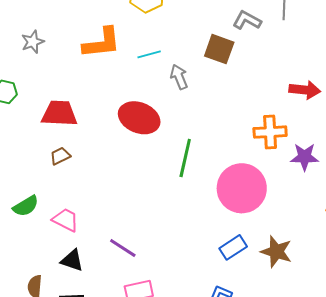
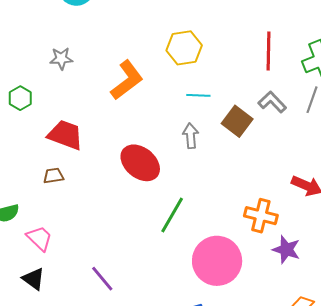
orange L-shape: (102, 43) -> (127, 80), turned -48
cyan line: (149, 54) -> (198, 95), moved
purple line: (123, 248) -> (102, 279), moved

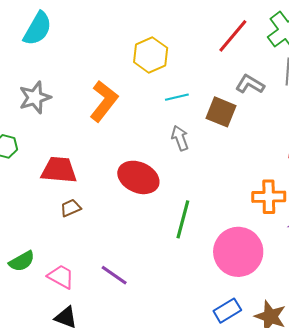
red line: (268, 51) -> (233, 36), turned 54
gray star: (61, 59) -> (35, 97), size x1.4
brown trapezoid: (54, 176) -> (71, 208), moved
purple line: (102, 279) -> (114, 275), moved

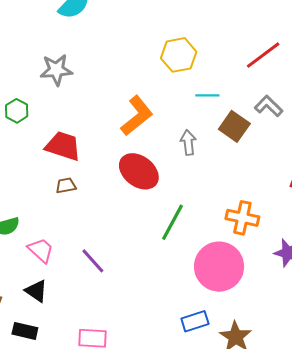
cyan line: (177, 97) -> (207, 95), moved
orange L-shape: (104, 101) -> (137, 116), moved
orange cross: (269, 197) -> (242, 218), moved

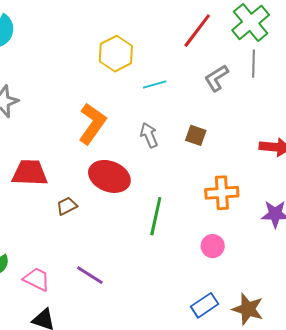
gray L-shape: (269, 106) -> (216, 78), turned -60
brown square: (234, 126) -> (196, 135), moved, size x0.7
brown trapezoid: (66, 186) -> (67, 206), moved
pink circle: (219, 267) -> (213, 246), size x0.5

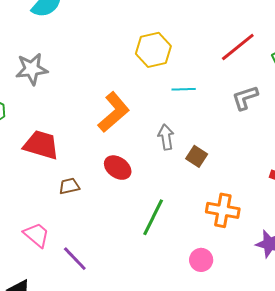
brown square: (196, 135) -> (197, 156), moved
red ellipse: (109, 176) -> (118, 168), size x0.7
pink trapezoid: (37, 279) -> (37, 235), moved

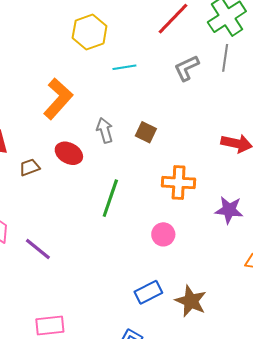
gray arrow: (166, 137) -> (105, 130), moved
brown trapezoid: (69, 186) -> (30, 167), moved

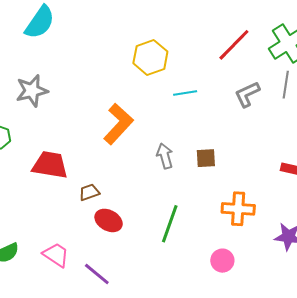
brown square: (146, 132) -> (206, 158), turned -30
red ellipse: (69, 153) -> (109, 220), moved

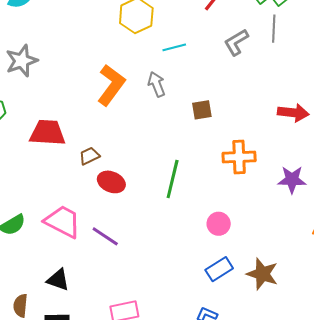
gray arrow: (165, 156) -> (157, 84), moved
pink trapezoid: (56, 255) -> (63, 222), size x1.4
pink circle: (222, 261) -> (219, 224), moved

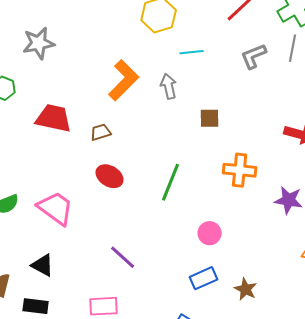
brown trapezoid: (89, 156) -> (101, 132), moved
purple line: (105, 236) -> (123, 257), moved
brown star: (262, 274) -> (246, 289), size x0.7

